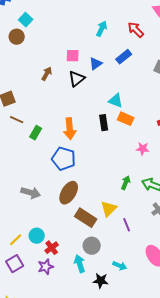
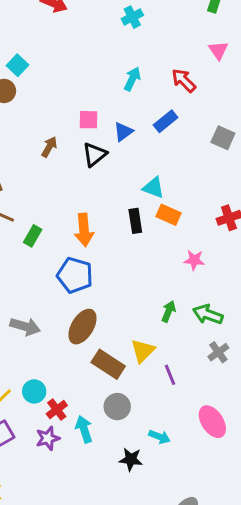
cyan arrow: (80, 264) -> (84, 429), moved

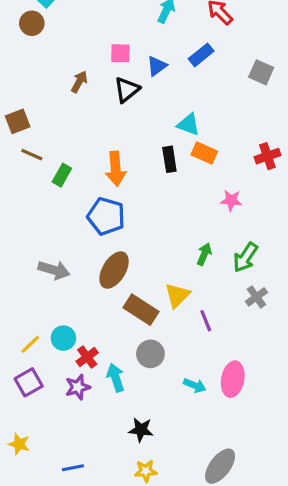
green arrow: (208, 314) -> (245, 257), turned -76
pink ellipse: (212, 422) -> (233, 379), moved, turned 44
black star: (131, 459) -> (141, 430), moved

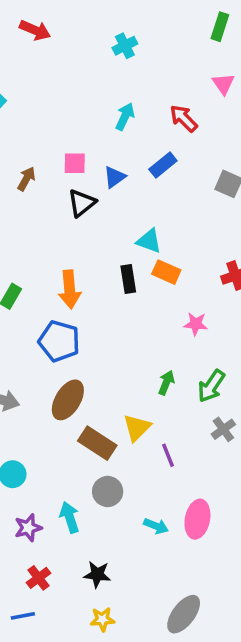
brown arrow: (79, 82) -> (26, 179), moved
red cross: (87, 357) -> (38, 578), moved

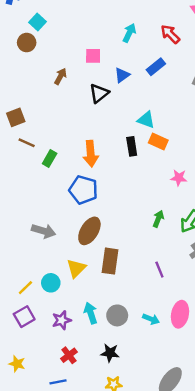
pink square: (75, 163) -> (93, 56), moved
yellow triangle: (137, 428) -> (76, 268), moved
brown rectangle: (97, 443) -> (110, 261), turned 65
gray circle: (108, 491) -> (117, 315), moved

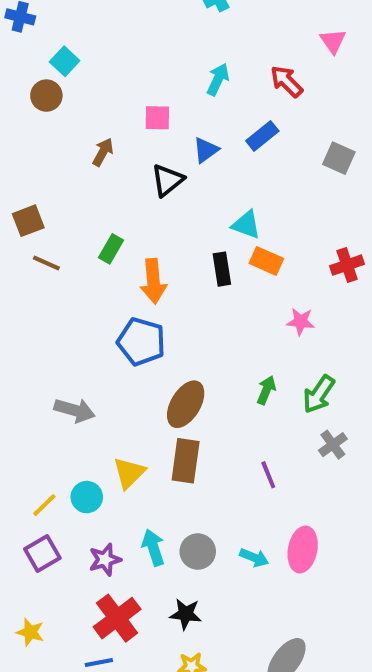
green rectangle: (50, 158) -> (111, 249), moved
brown ellipse: (89, 231) -> (186, 404), moved
red cross: (69, 355) -> (117, 618), size x1.6

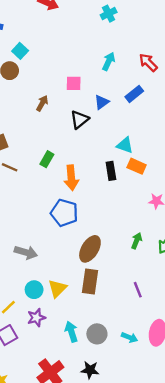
cyan circle: (87, 497) -> (34, 290), moved
purple star: (105, 560) -> (36, 318), moved

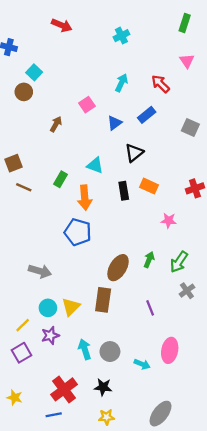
pink square: (74, 83) -> (87, 105), turned -35
black triangle: (79, 120) -> (134, 153), moved
cyan triangle: (125, 145) -> (95, 165), moved
brown ellipse: (90, 249) -> (118, 268), moved
cyan arrow: (130, 337) -> (142, 364), moved

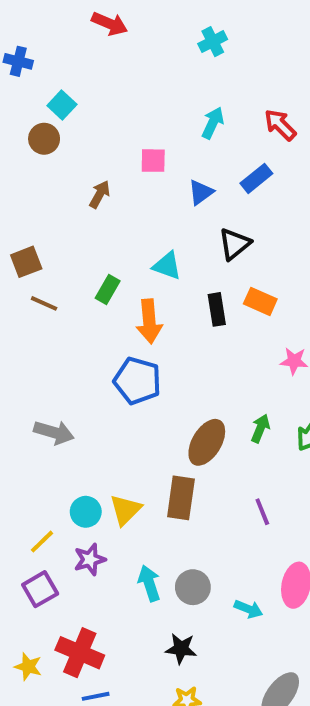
pink square: (87, 105) -> (153, 161), turned 35
gray arrow: (40, 271) -> (54, 432), moved
red cross: (64, 389) -> (80, 653), moved, turned -30

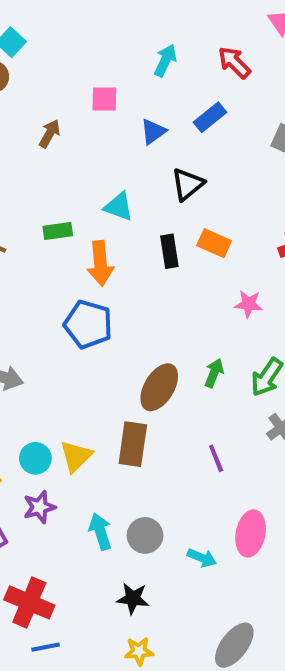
green rectangle: (108, 290) -> (58, 231), turned 52

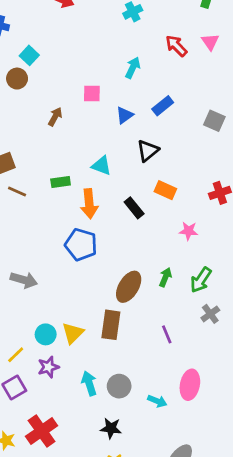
red arrow: (234, 62) -> (176, 46), moved
black rectangle: (169, 251) -> (134, 208), moved, turned -30
red cross: (29, 602) -> (42, 431), turned 32

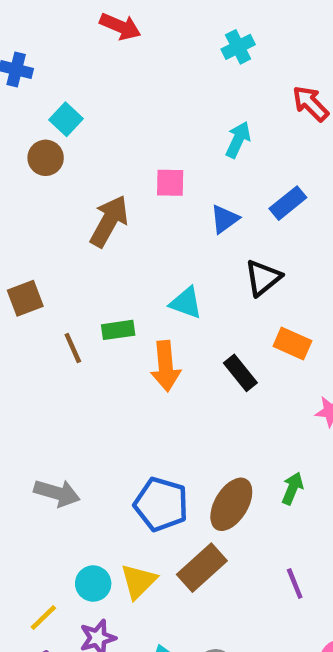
brown arrow: (55, 117) -> (109, 221), size x1.6
brown line: (17, 191) -> (73, 348), moved, turned 42
blue pentagon: (81, 245) -> (161, 504), moved
brown rectangle: (111, 325) -> (202, 568), turned 40

